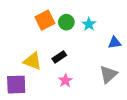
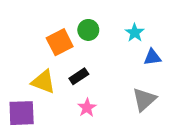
orange square: (45, 20) -> (60, 42), moved
cyan star: (89, 24) -> (135, 33), moved

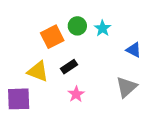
cyan star: (135, 33) -> (103, 28), moved
blue triangle: (152, 57) -> (134, 50), turned 35

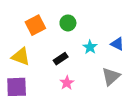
cyan star: (103, 28) -> (90, 47), moved
orange square: (52, 37) -> (35, 25), moved
yellow triangle: (38, 71) -> (21, 57), moved

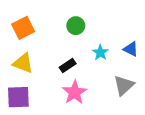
orange square: (35, 25) -> (23, 28), moved
pink star: (67, 83) -> (75, 92), size x1.5

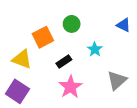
orange square: (23, 28) -> (43, 37), moved
blue triangle: (131, 49) -> (123, 25), moved
purple square: (18, 97) -> (17, 91), turned 35

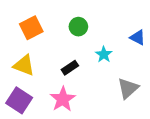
blue triangle: (123, 25) -> (138, 37), moved
orange square: (43, 37) -> (31, 28), moved
pink star: (70, 87) -> (63, 99), moved

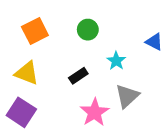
gray triangle: (128, 88) -> (127, 96), moved
pink star: (63, 99) -> (95, 112), moved

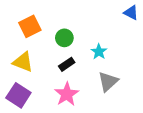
green circle: (88, 30) -> (64, 38), moved
blue triangle: (154, 42) -> (131, 13), moved
pink star: (95, 112) -> (67, 94), moved

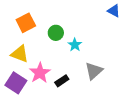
cyan star: (99, 52) -> (75, 45), moved
black rectangle: (67, 64) -> (62, 81), moved
pink star: (67, 94) -> (40, 73), moved

